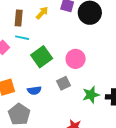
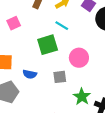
cyan line: (22, 38) -> (62, 26), moved
green star: (91, 95) -> (82, 97), turned 30

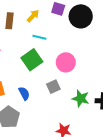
blue semicircle: (30, 74) -> (24, 93), turned -112

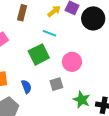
yellow arrow: (33, 16) -> (54, 11), moved

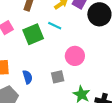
green square: (39, 54) -> (33, 34), moved

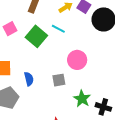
green square: (33, 34) -> (36, 36), turned -30

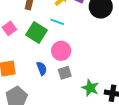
pink circle: (77, 60) -> (61, 51), moved
blue semicircle: (29, 79) -> (42, 68), moved

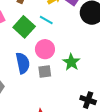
blue semicircle: (42, 68) -> (23, 63), size x1.5
green star: (90, 88) -> (71, 62), moved

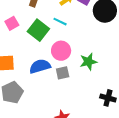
green star: (71, 62) -> (88, 62), turned 30
blue semicircle: (23, 63) -> (40, 66), turned -90

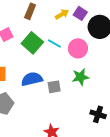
cyan line: (60, 22) -> (54, 43), moved
pink circle: (61, 51) -> (78, 48), moved

